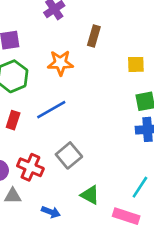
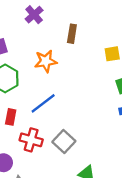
red cross: (30, 167) -> (31, 140), moved

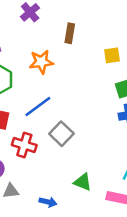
gray square: (64, 141) -> (61, 134), moved

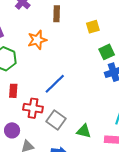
blue line: (38, 107) -> (55, 84), moved
gray square: (61, 134) -> (56, 120), moved

